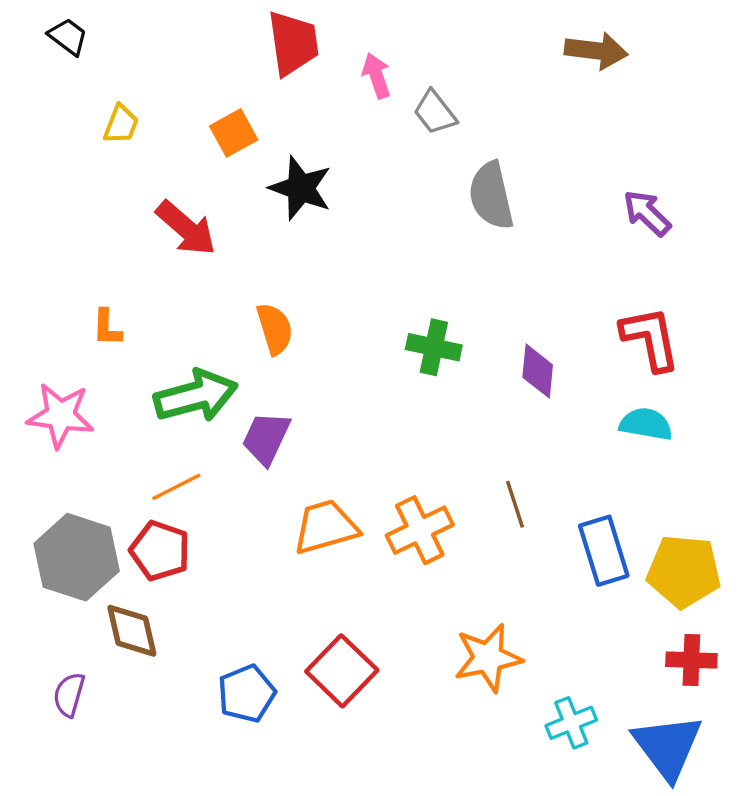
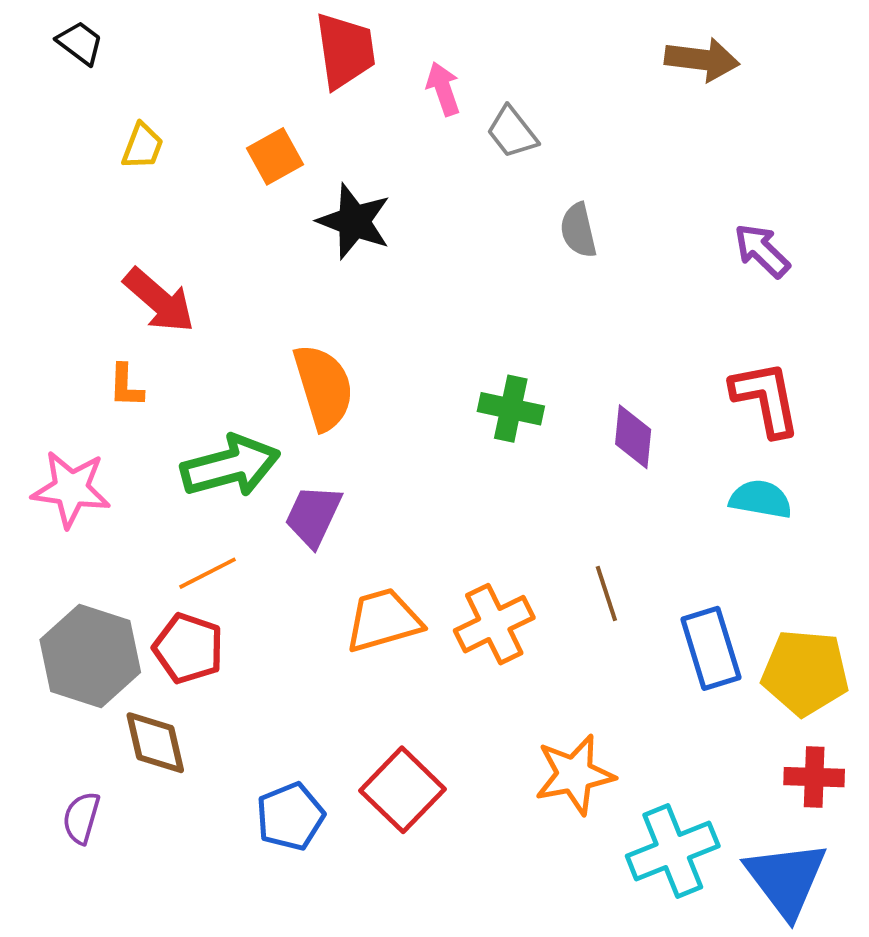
gray semicircle: (491, 196) -> (578, 230), size x0.7
red arrow: (186, 228) -> (159, 300), moved
orange semicircle: (275, 329) -> (323, 387), size x1.4
cyan cross: (571, 723) -> (673, 851), size x1.5

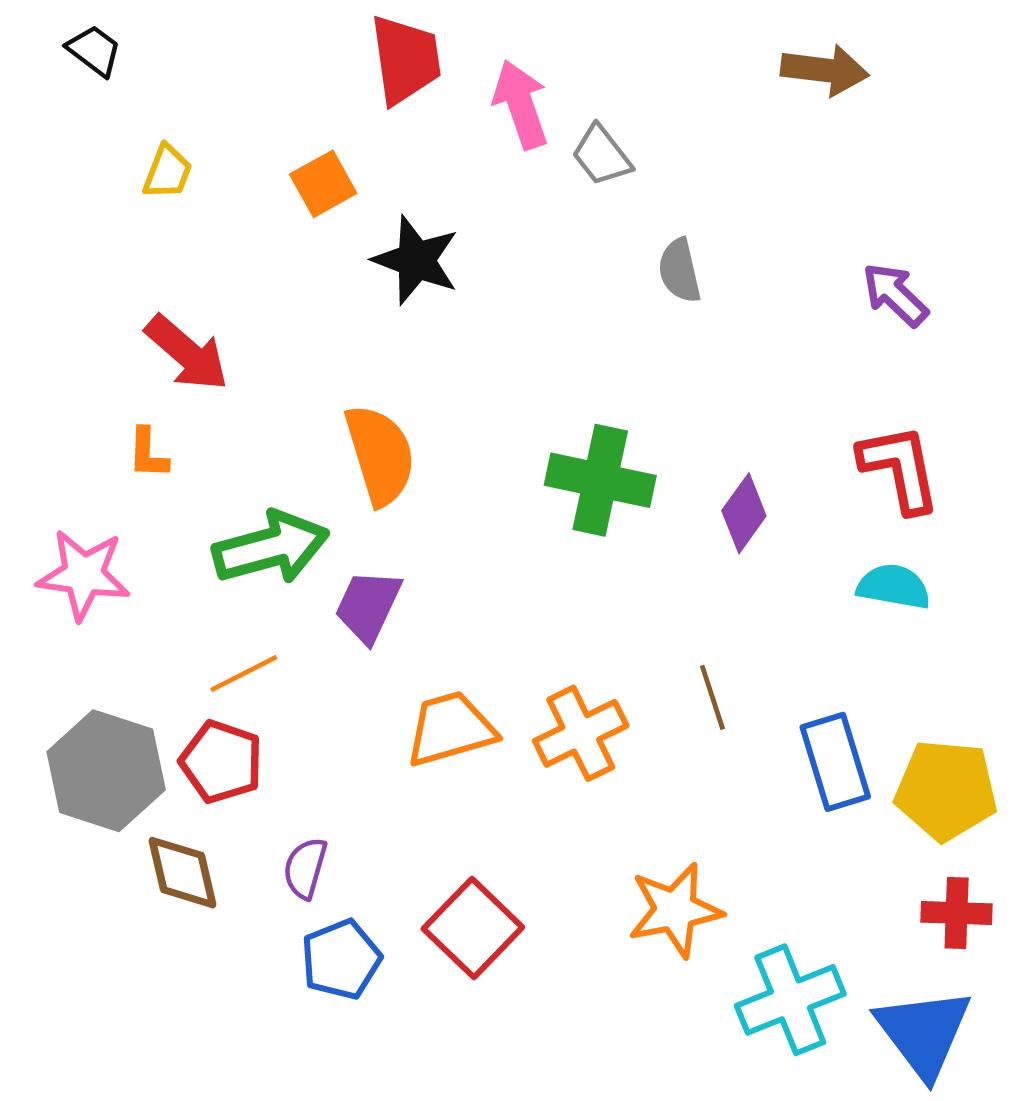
pink arrow: (443, 89) -> (521, 104), size x1.4
green cross: (511, 409) -> (600, 480), size x1.4
purple diamond: (633, 437) -> (744, 513), turned 30
purple semicircle: (81, 818) -> (305, 868), moved

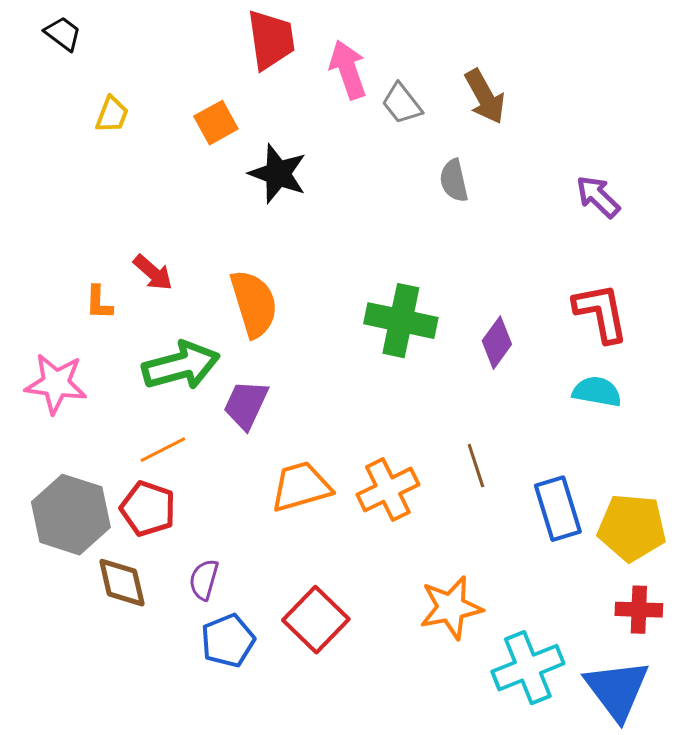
brown arrow: (825, 70) -> (485, 97), moved, turned 54
red arrow: (187, 353) -> (153, 273), moved, size x0.7

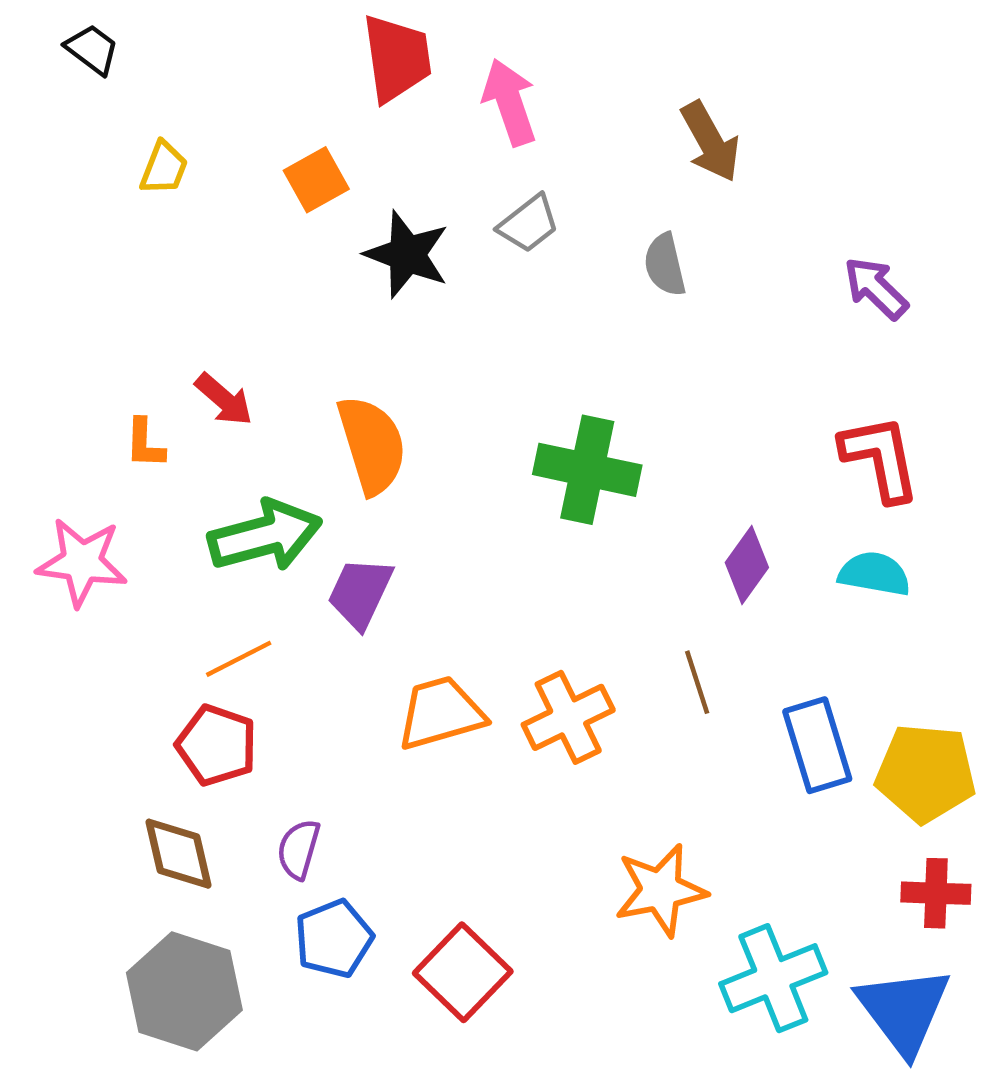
gray trapezoid: (402, 104) -> (529, 224), moved, turned -90
purple diamond: (497, 343) -> (747, 565), moved
gray hexagon: (71, 515) -> (184, 991), moved
red square: (316, 620) -> (463, 972), moved

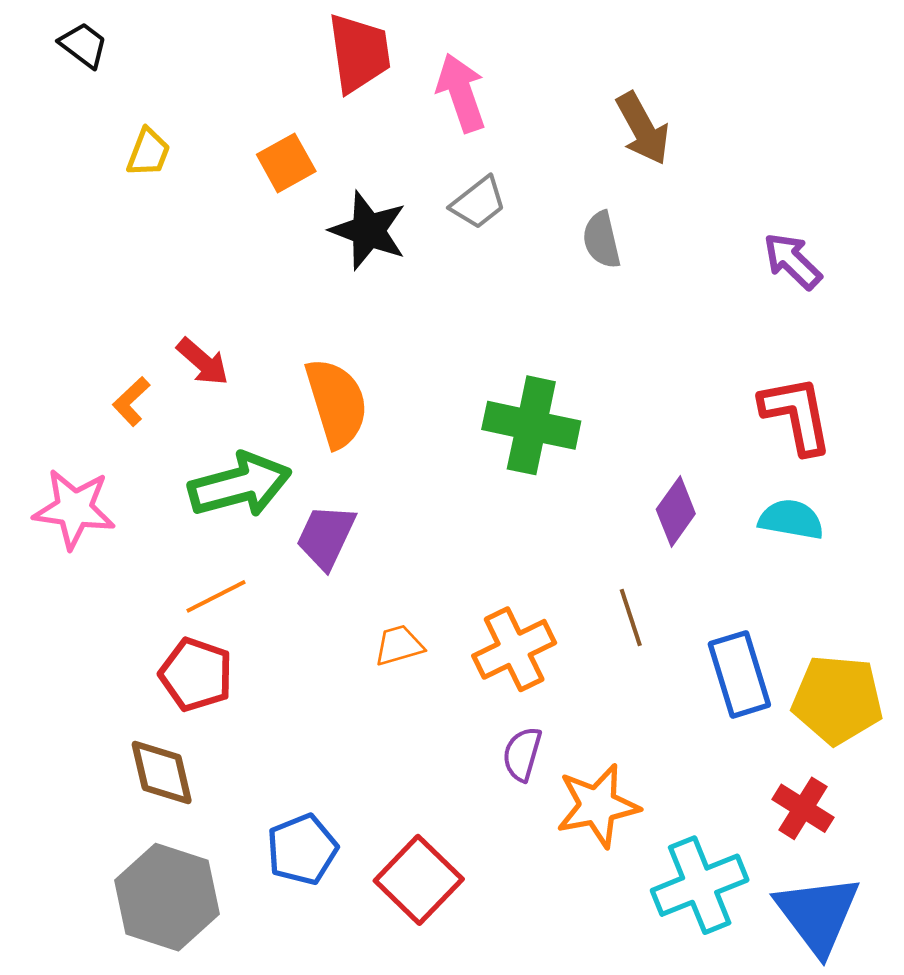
orange L-shape: (145, 443) -> (131, 402), turned 45
orange trapezoid: (441, 713) -> (399, 645), size x0.6
purple semicircle: (299, 849) -> (522, 754), moved
red cross: (936, 893) -> (803, 808), moved, turned 30

